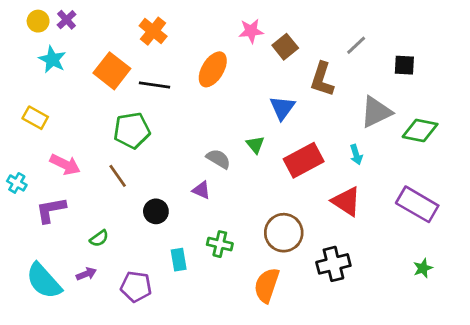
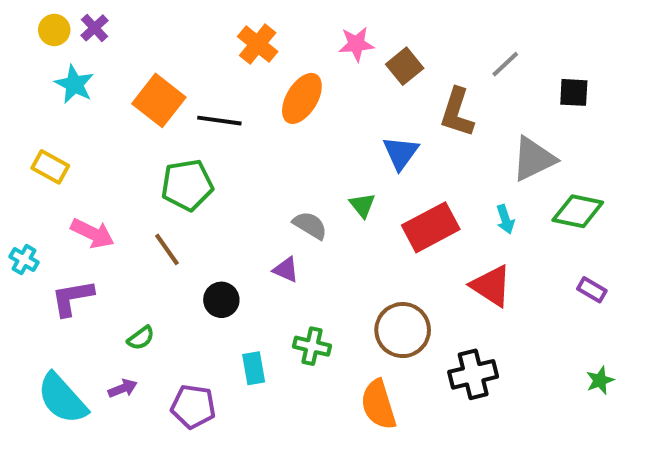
orange cross: (153, 31) -> (258, 44), moved
green diamond: (420, 130) -> (578, 211), moved
purple rectangle: (417, 204) -> (592, 290), size x0.5
orange semicircle: (267, 285) -> (378, 405), turned -36

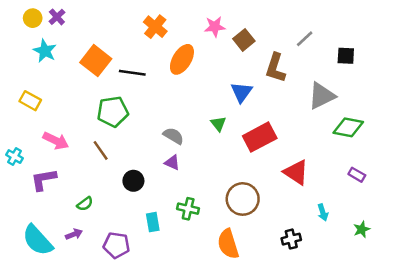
cyan arrow: (505, 219) -> (323, 212), moved
gray semicircle: (310, 225) -> (173, 136), moved
black cross: (473, 374) -> (291, 239), moved, size x0.7

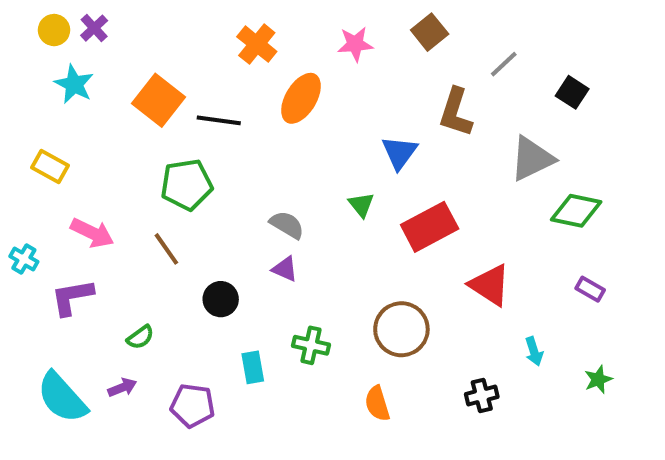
brown square: (244, 40) -> (430, 32), moved
black square: (346, 56) -> (572, 92), turned 30
orange semicircle: (228, 244) -> (377, 404), size x0.7

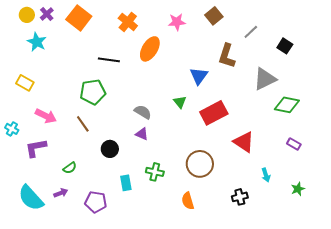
orange square: (158, 100) -> (79, 18), moved

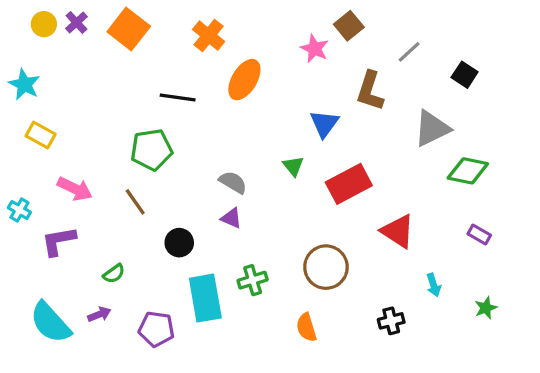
pink star: (177, 22) -> (315, 49), moved, turned 30
cyan star: (37, 42) -> (24, 84), moved
green cross: (155, 172) -> (253, 280), turned -30
cyan rectangle: (126, 183) -> (205, 298), size x1.8

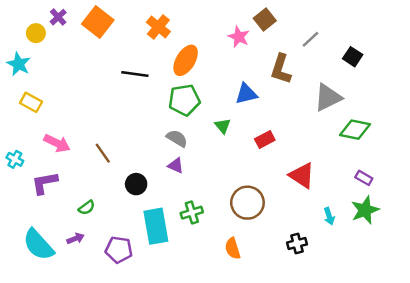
yellow circle: (44, 24) -> (36, 33), moved
blue triangle: (324, 124) -> (246, 94), turned 40
green pentagon: (151, 150) -> (184, 100), moved
red rectangle: (349, 184) -> (265, 140), size x0.6
green star: (486, 308) -> (365, 210), moved, size x1.6

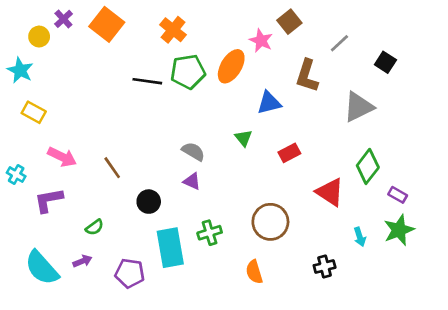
orange ellipse: (186, 60) -> (231, 66), moved
green pentagon: (184, 100) -> (188, 72), moved
green diamond: (355, 130) -> (368, 166), moved, turned -64

